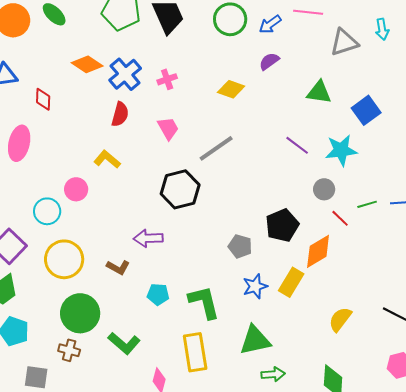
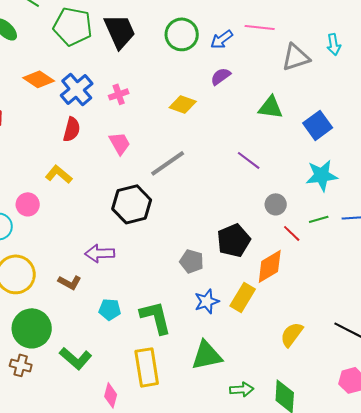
cyan star: (341, 150) -> (322, 175), moved
green arrow: (273, 374) -> (242, 389), moved

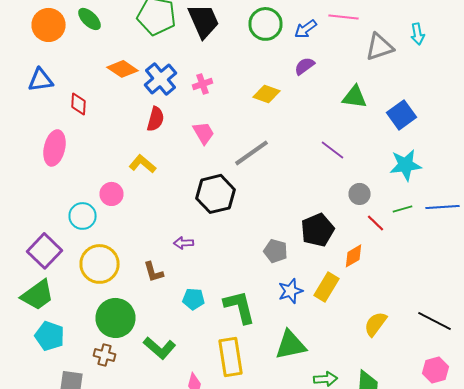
purple arrow: (100, 253) -> (184, 243), size x0.7
orange diamond: (270, 266) -> (354, 256), size x0.7
brown L-shape: (70, 282) -> (154, 272), turned 45

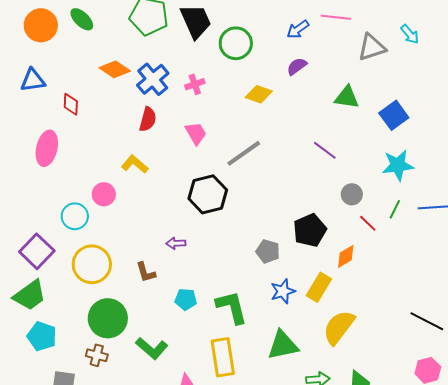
green circle: (266, 24) -> (236, 43), moved
cyan arrow: (418, 34) -> (410, 34), turned -30
green line: (402, 209) -> (395, 209), turned -48
yellow semicircle: (376, 324) -> (339, 327), moved, size x1.4

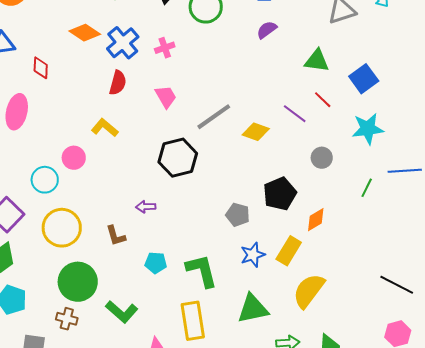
yellow diamond: (259, 94) -> (256, 132), moved
green line: (395, 209) -> (367, 188), moved
red line: (368, 223) -> (323, 100), moved

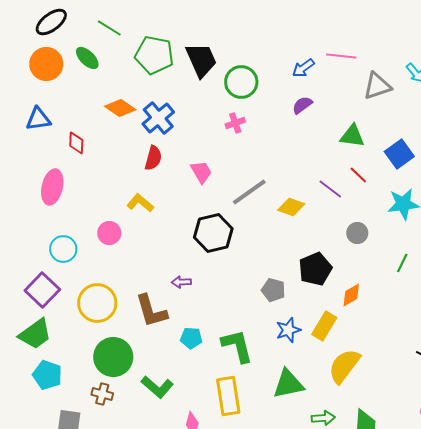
pink cross: (165, 48) -> (235, 123), moved
cyan circle: (45, 180) -> (63, 249), moved
brown L-shape: (116, 236) -> (151, 311), size x1.6

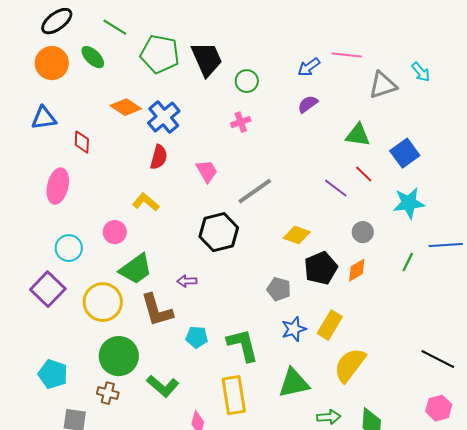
green circle: (241, 82) -> (247, 81), size x0.7
yellow diamond: (291, 207) -> (297, 235), moved
orange diamond: (351, 295) -> (357, 270), moved
green trapezoid: (35, 334) -> (136, 269), moved

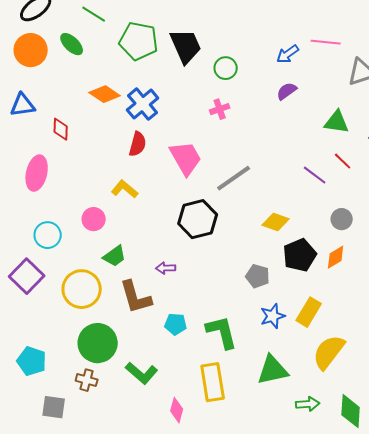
pink trapezoid: (207, 171) -> (186, 158), size x1.5
green trapezoid: (136, 269) -> (115, 256), size x0.7

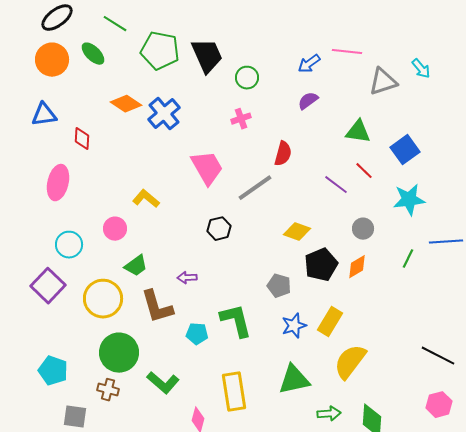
red semicircle: (138, 144) -> (283, 154), moved
black hexagon: (198, 219) -> (219, 229), size x0.6
green L-shape: (222, 332) -> (236, 321), moved

